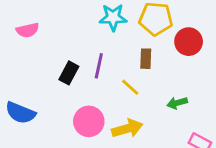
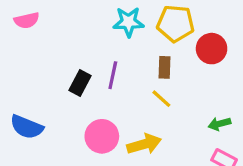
pink semicircle: (28, 30) -> (27, 20), moved
yellow line: (130, 87) -> (161, 99), moved
green arrow: (177, 103) -> (219, 124), moved

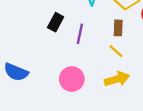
black rectangle: (80, 83) -> (56, 22), moved
yellow arrow: (144, 144) -> (117, 79), moved

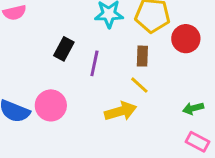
pink circle: (72, 79) -> (51, 105), moved
yellow arrow: (117, 79) -> (121, 111), moved

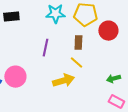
black rectangle: (64, 49) -> (11, 17), moved, turned 56

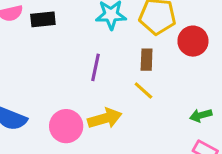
pink circle: (15, 77) -> (66, 126), moved
yellow arrow: (63, 81) -> (105, 118), moved

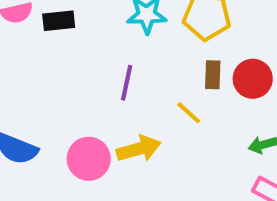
red circle: (193, 41) -> (253, 79), moved
brown rectangle: (147, 60) -> (213, 75), moved

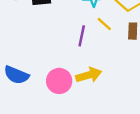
yellow line: (189, 113) -> (104, 24), moved

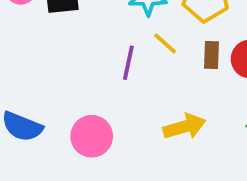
yellow arrow: (89, 75) -> (184, 127), moved

